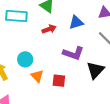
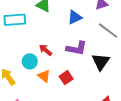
red arrow: (49, 29) -> (45, 50), moved, turned -112
red square: (59, 81) -> (66, 78), turned -32

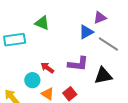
blue triangle: (75, 17) -> (86, 32), moved
black triangle: (101, 62) -> (103, 76), turned 48

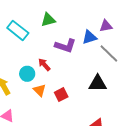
green triangle: (42, 23) -> (48, 20), turned -49
cyan rectangle: (15, 40) -> (18, 30), turned 35
purple L-shape: (78, 64) -> (65, 46), moved

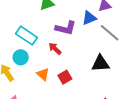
cyan rectangle: (18, 30) -> (26, 36), moved
red arrow: (44, 65) -> (55, 49), moved
cyan circle: (27, 74) -> (21, 57), moved

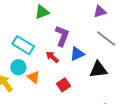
blue triangle: (89, 18) -> (77, 54), moved
purple L-shape: (66, 28) -> (62, 36), turned -80
orange triangle: (43, 74) -> (33, 77), moved

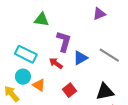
green triangle: (42, 12) -> (42, 20), turned 35
gray line: (106, 38) -> (109, 55), moved
black triangle: (98, 70) -> (105, 92), moved

